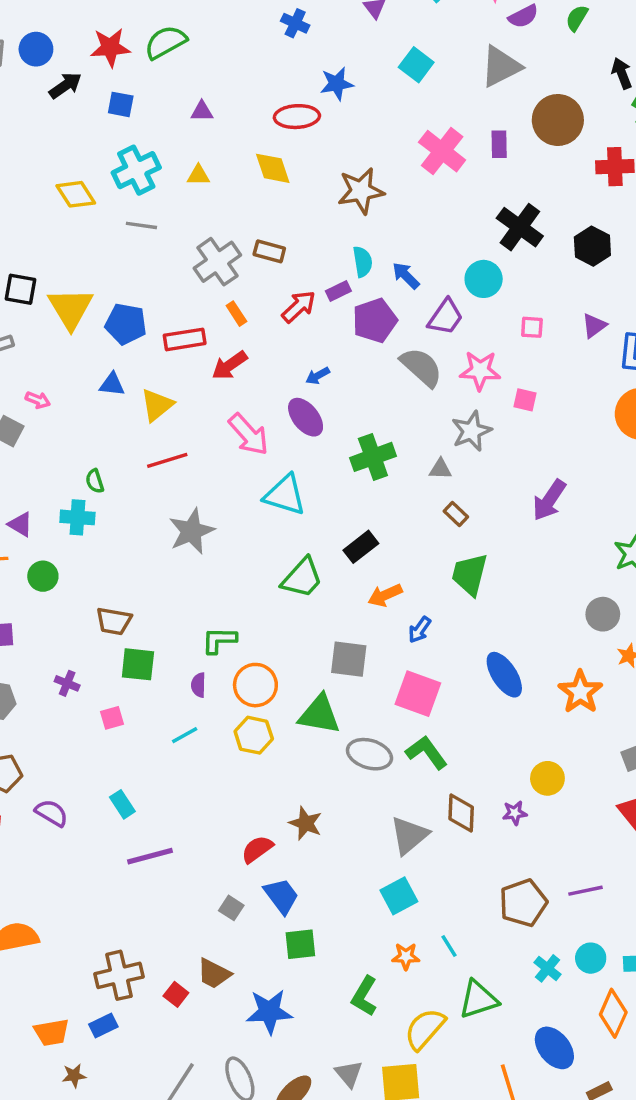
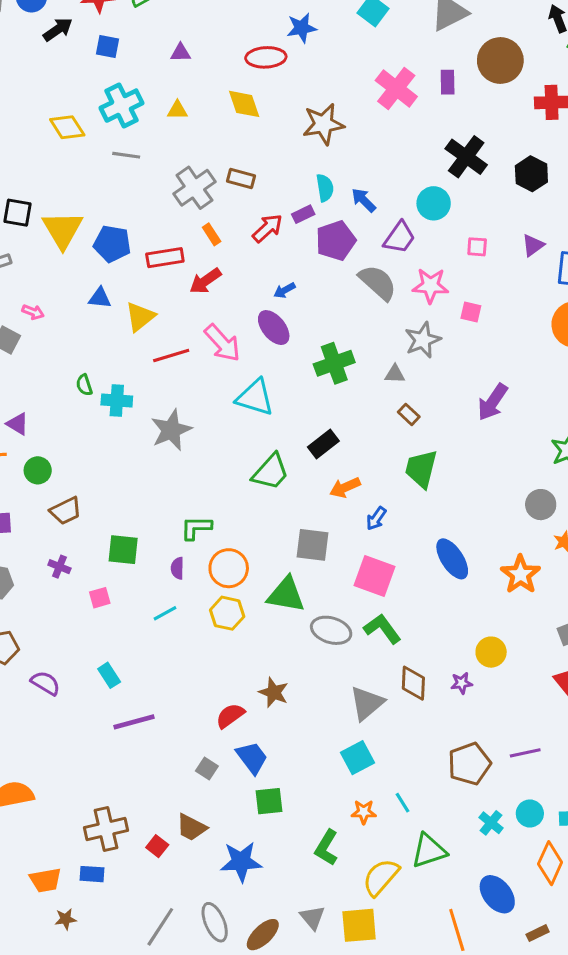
red line: (167, 460) -> (171, 355), moved
cyan cross: (77, 517) -> (117, 401), moved
brown trapezoid: (114, 621) -> (66, 511), moved, turned -36
blue rectangle: (103, 1025) -> (92, 874), turned 30

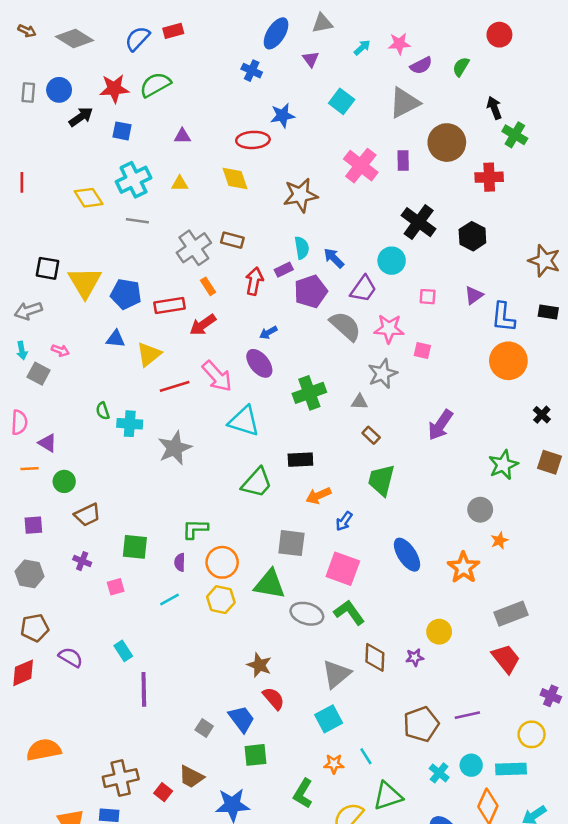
red arrow: (267, 228) -> (254, 281), turned -36
black rectangle: (323, 444) -> (300, 460), turned 35
red semicircle: (230, 716) -> (273, 698), moved, turned 85
purple line: (134, 722) -> (144, 689), turned -76

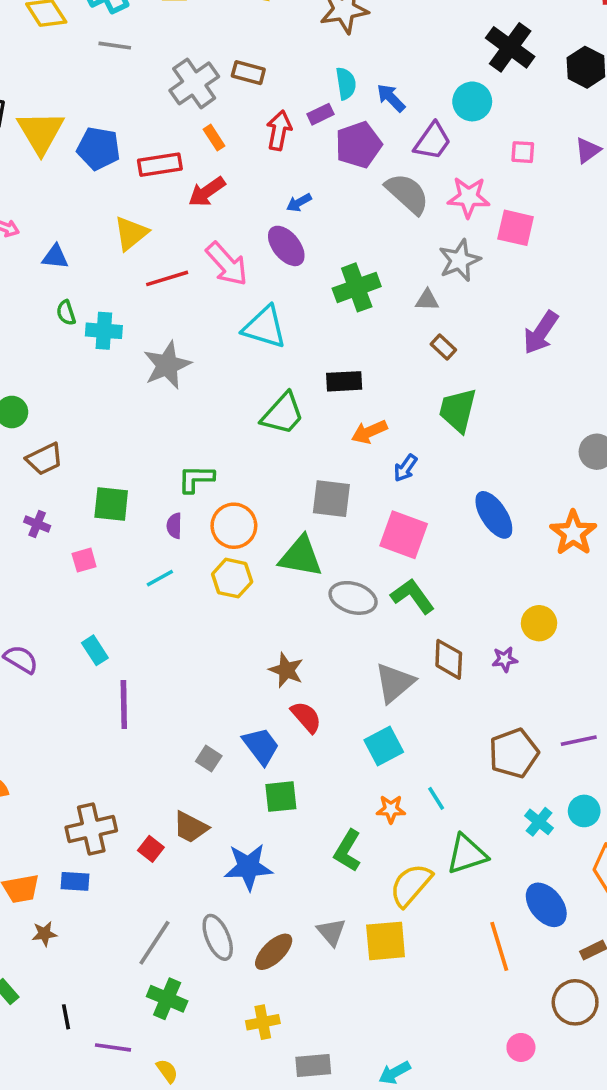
blue triangle: (116, 339) -> (55, 257), moved
pink square: (422, 351) -> (516, 228), size x1.5

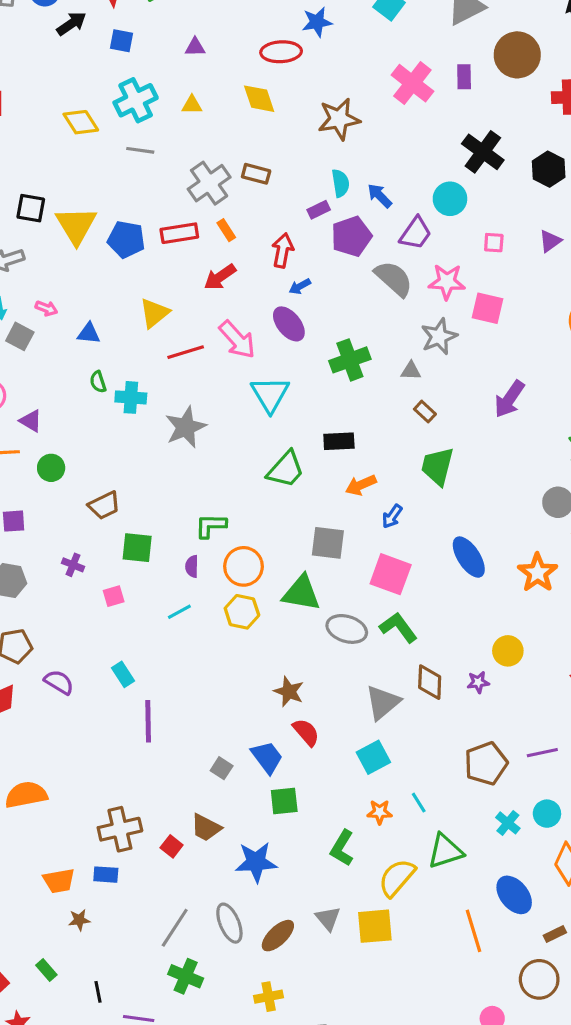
red arrow: (279, 130) -> (283, 250), moved
red rectangle: (160, 165) -> (179, 233), moved
cyan triangle: (265, 327) -> (270, 394), turned 42
brown trapezoid: (44, 459) -> (104, 505), moved

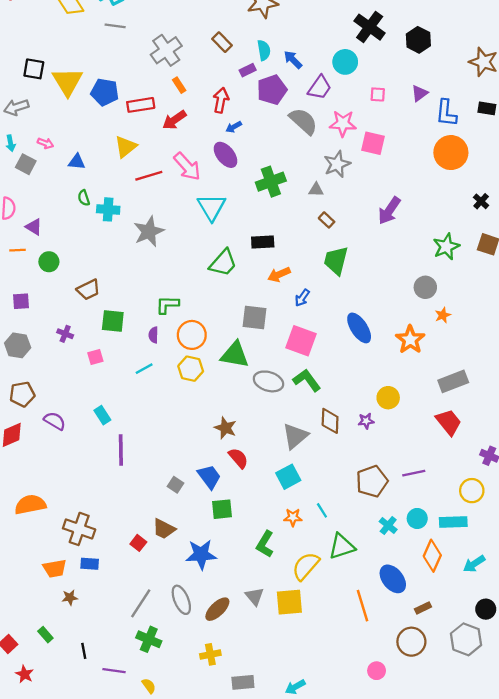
brown rectangle: (256, 174) -> (222, 42), moved, turned 30
red rectangle: (179, 233) -> (141, 105), moved
brown cross: (120, 829) -> (79, 529), moved, turned 32

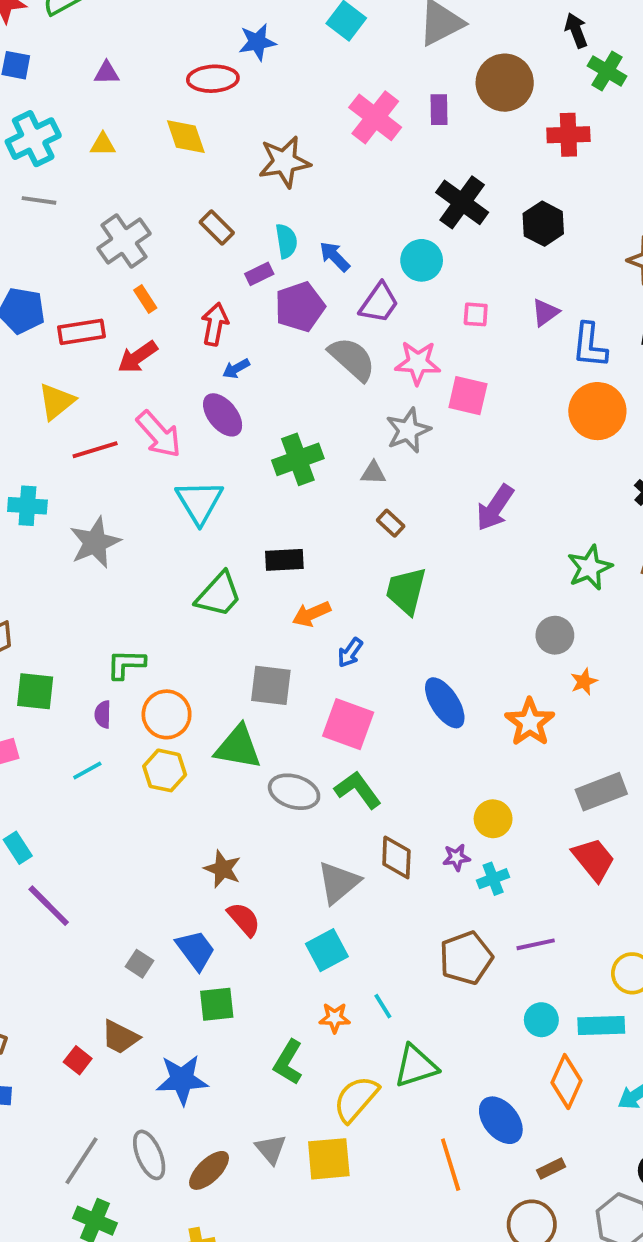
purple line: (121, 450) -> (49, 906), turned -44
cyan cross: (388, 525) -> (493, 879), moved, turned 30

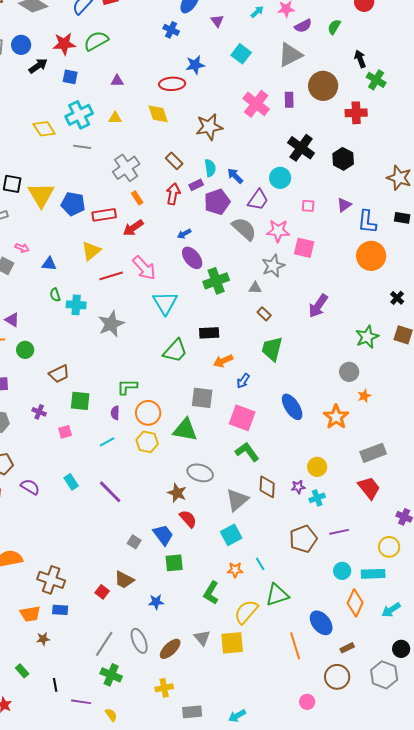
red arrow: (215, 324) -> (173, 194), moved
purple ellipse: (223, 415) -> (192, 258), moved
gray ellipse: (294, 792) -> (200, 473), moved
purple line: (49, 906) -> (110, 492), moved
blue star: (182, 1080) -> (156, 602), size x0.6

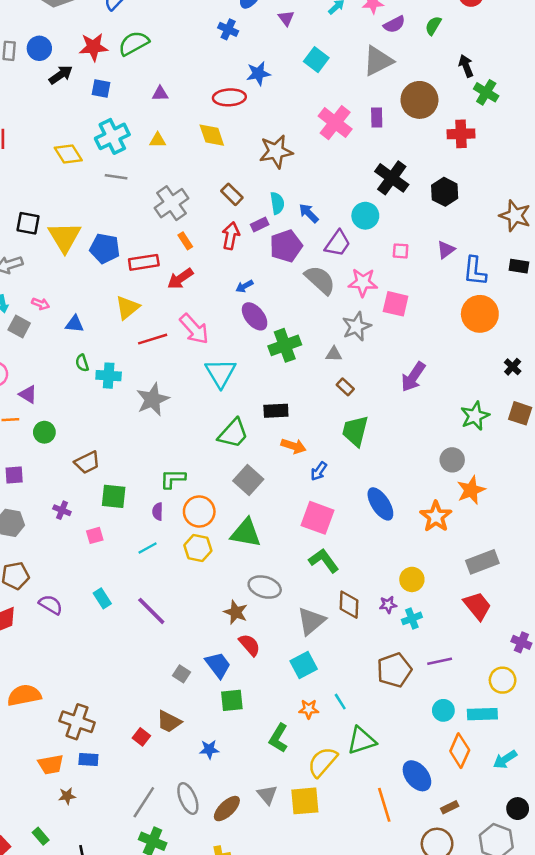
orange arrow: (223, 361) -> (294, 446), turned -138
orange star: (364, 396) -> (471, 490), size x1.6
gray square: (202, 398) -> (248, 480), moved, turned 35

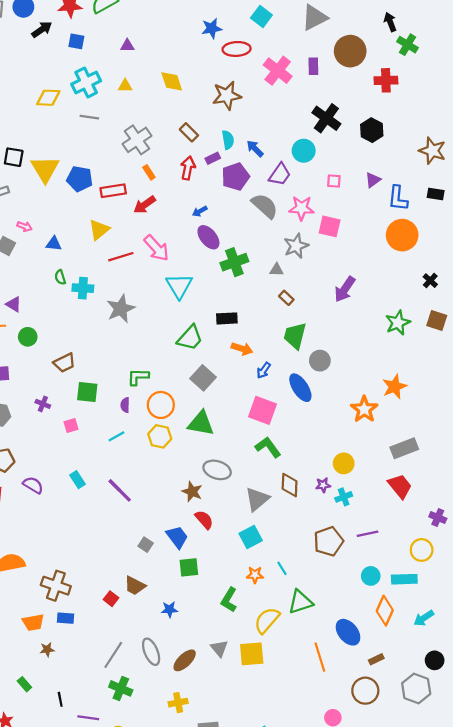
red ellipse: (229, 97) -> (237, 49), moved
yellow diamond: (68, 154) -> (48, 98), turned -55
gray circle: (452, 460) -> (320, 361), moved
blue ellipse: (380, 504) -> (300, 388), moved

